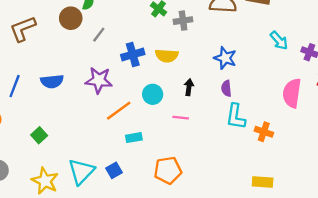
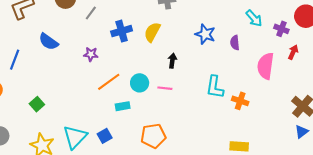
yellow semicircle: (167, 56) -> (152, 32), turned 114
purple star: (99, 80) -> (91, 54), size x0.6
blue semicircle: (52, 81) -> (48, 42), moved, turned 42
purple semicircle: (226, 88) -> (235, 43), moved
cyan circle: (153, 94) -> (140, 83), moved

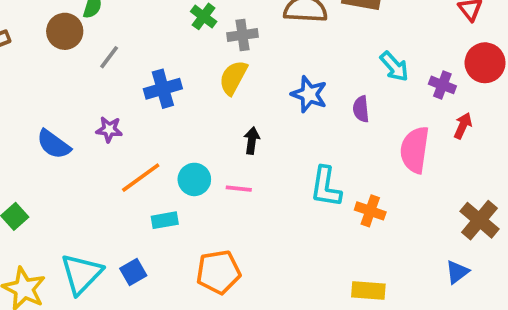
yellow semicircle: (152, 32) -> (233, 78), moved
blue semicircle: (48, 42) -> (54, 144), moved
blue triangle: (302, 132) -> (457, 272), moved

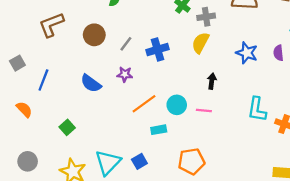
brown circle: (65, 31) -> (94, 35), moved
gray line: (109, 57) -> (126, 44), moved
purple semicircle: (361, 109) -> (278, 53), moved

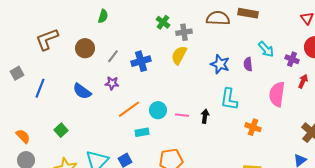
black arrow: (212, 81) -> (205, 116), moved
orange semicircle: (24, 109) -> (23, 136), moved
cyan L-shape: (257, 109) -> (229, 99), moved

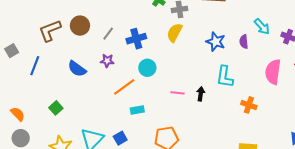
brown L-shape: (47, 39) -> (50, 31), moved
cyan circle: (158, 110) -> (147, 68), moved

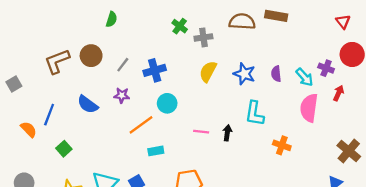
cyan arrow: (262, 27) -> (304, 77), moved
yellow semicircle: (174, 33) -> (208, 72), moved
blue line: (35, 66) -> (49, 115), moved
orange semicircle: (18, 114) -> (29, 129), moved

